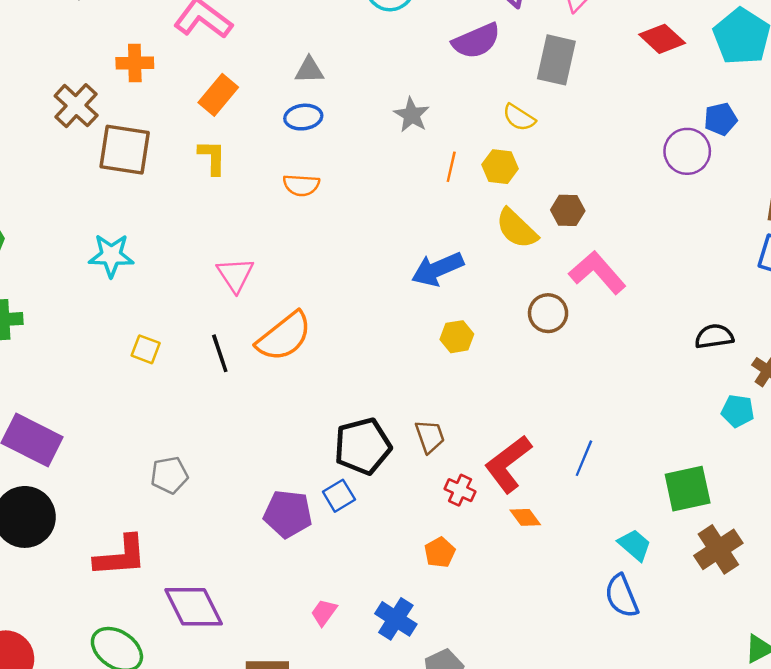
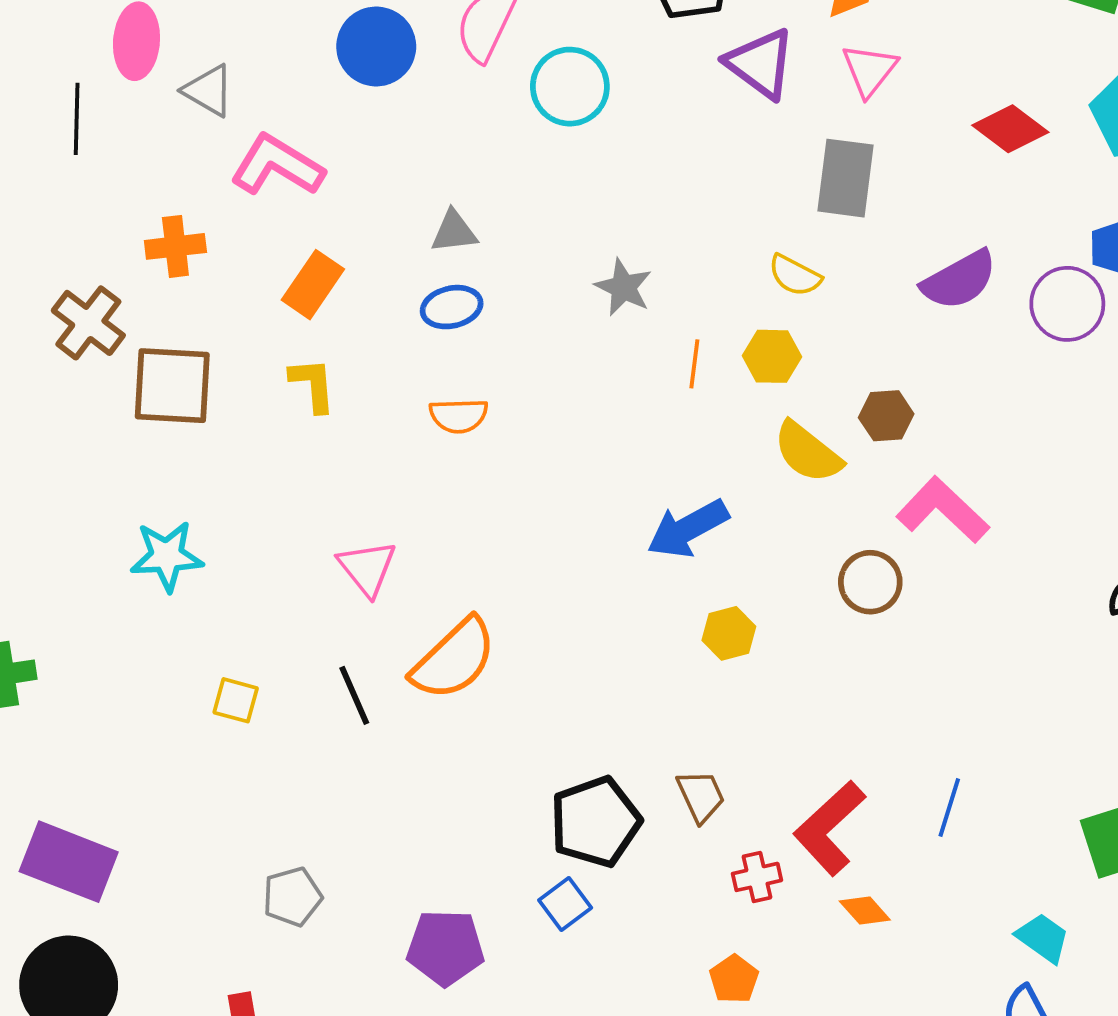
purple semicircle: (476, 41) -> (959, 280), moved
red cross: (460, 490) -> (757, 877), turned -32
purple pentagon: (288, 514) -> (445, 948), moved

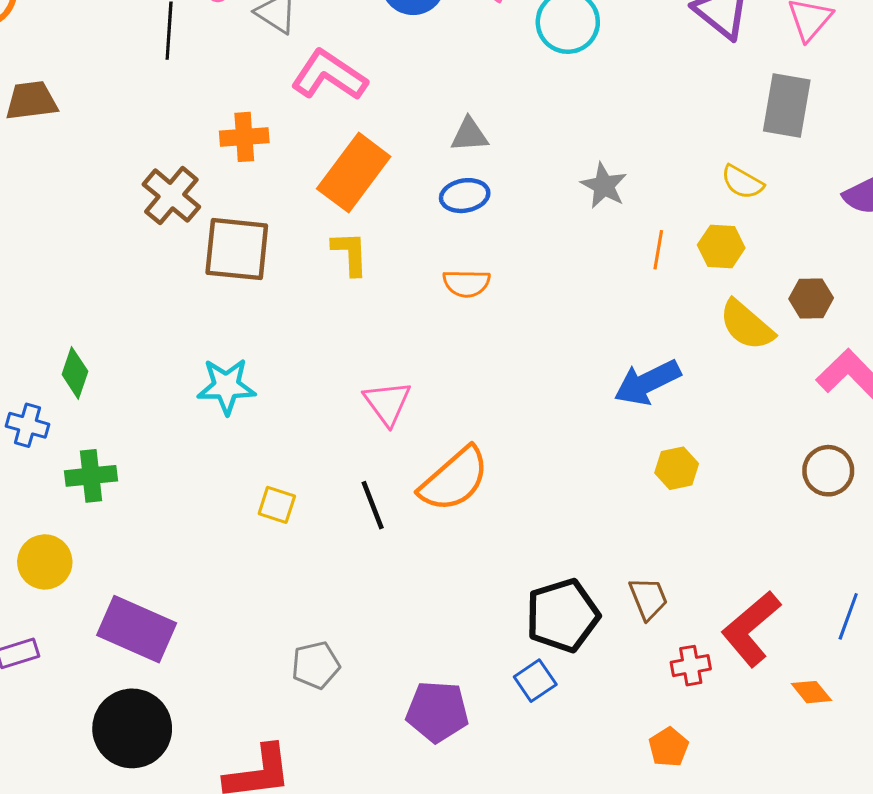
orange rectangle: (313, 285) -> (354, 173), size x1.4
brown circle: (870, 582) -> (828, 471), moved
orange diamond: (865, 911) -> (811, 692), moved

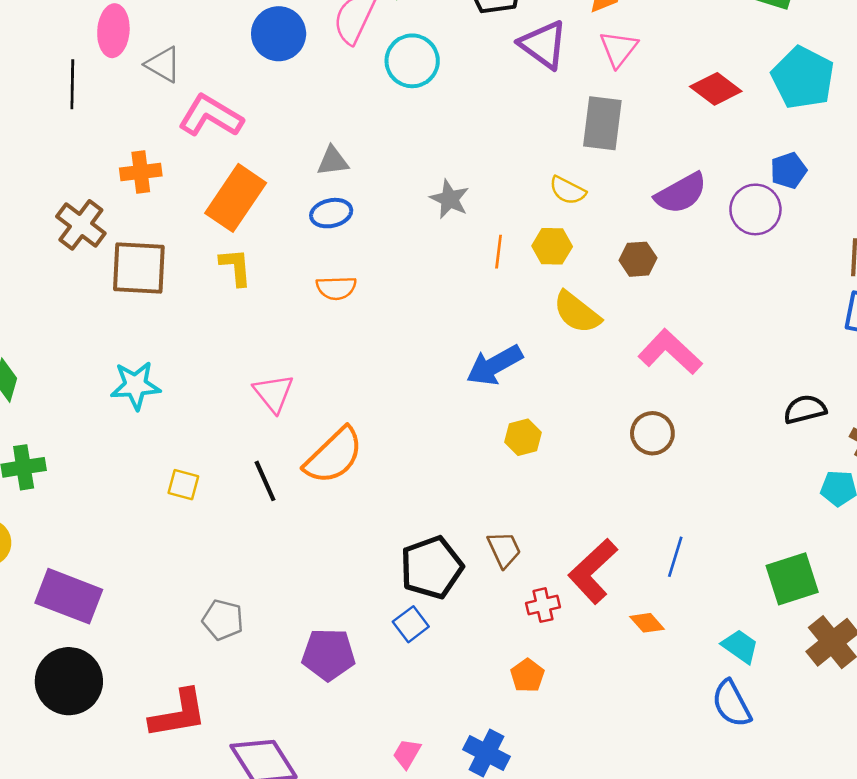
brown hexagon: (811, 298) -> (638, 259), moved
gray pentagon: (316, 665) -> (223, 620), turned 30

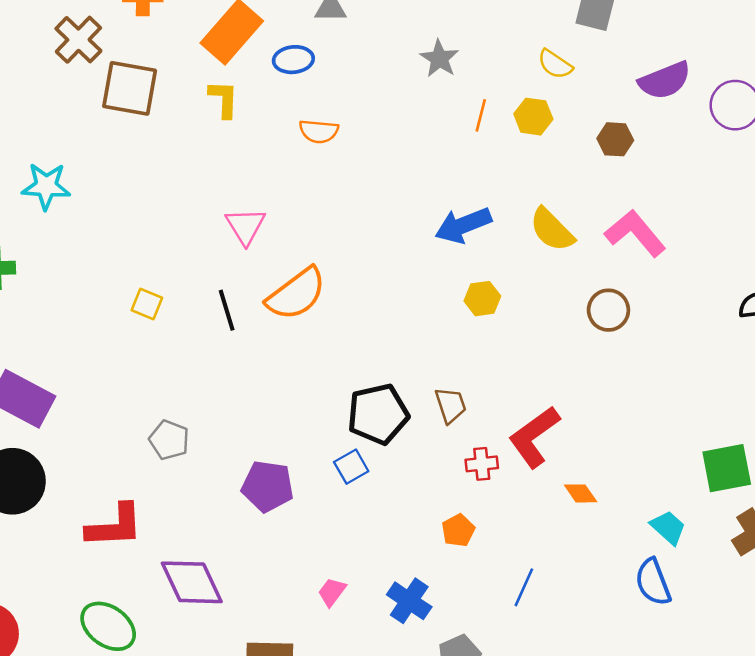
blue ellipse: (331, 213) -> (293, 60), moved
yellow semicircle: (577, 312) -> (552, 230), moved
cyan star: (135, 385) -> (46, 186), moved
blue line: (675, 557) -> (524, 587), moved

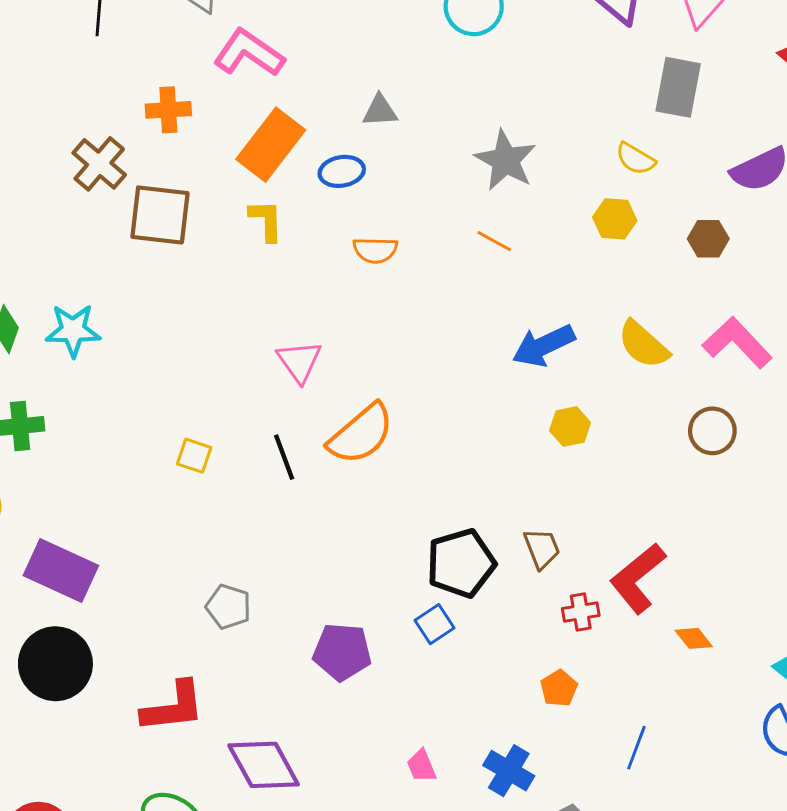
gray star: (439, 59) -> (505, 160), size x1.4
orange line: (481, 115) -> (494, 241), moved, turned -72
pink trapezoid: (332, 592) -> (421, 766), turned -56

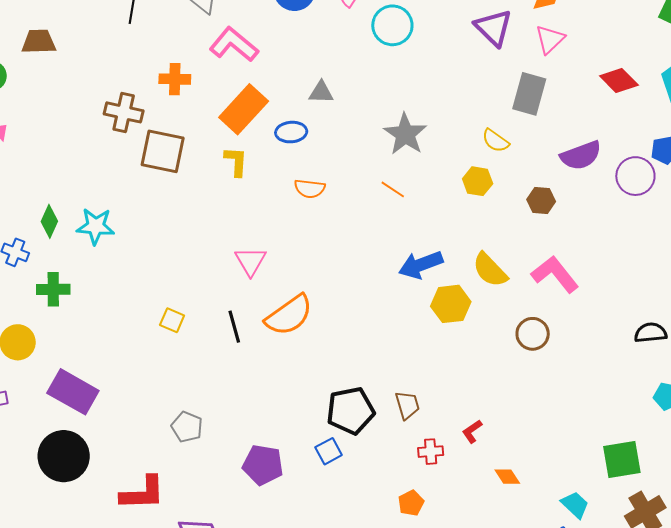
brown cross: (99, 164) -> (124, 112), turned -33
yellow hexagon: (570, 427) -> (451, 304), moved, size x1.4
red L-shape: (638, 578) -> (472, 431), size x0.5

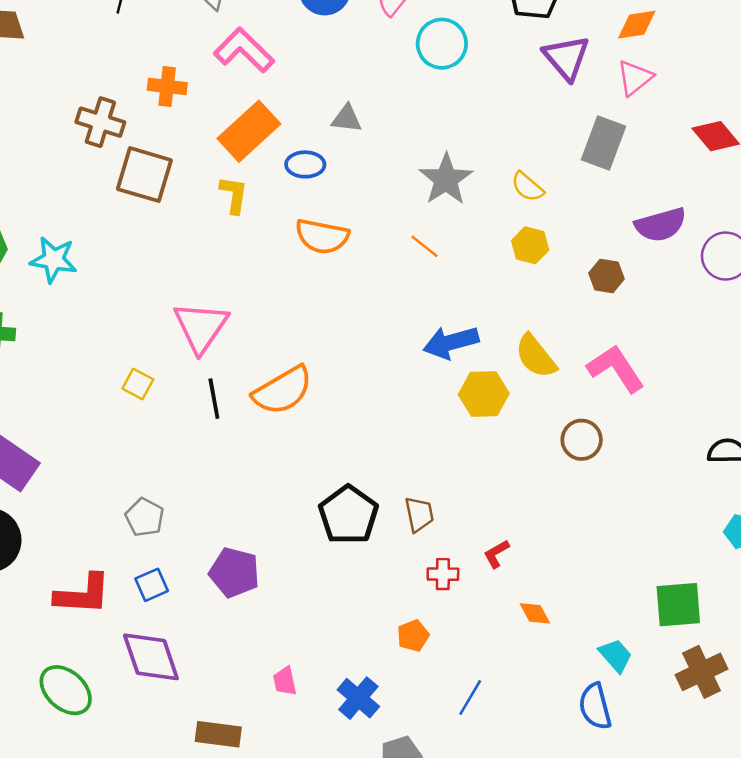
yellow semicircle: (495, 141) -> (527, 187), moved
orange semicircle: (310, 189) -> (322, 236), size x1.4
pink triangle: (251, 261) -> (201, 327), moved, size x1.4
black pentagon: (351, 411) -> (348, 515), turned -30
blue square: (329, 451) -> (152, 585), moved

